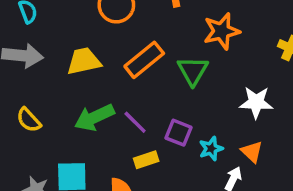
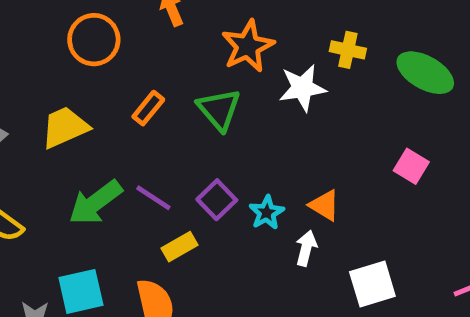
orange rectangle: (144, 60) -> (148, 108), size x0.6
white star: (256, 102) -> (302, 88), moved
purple square: (179, 133) -> (217, 200), turned 36

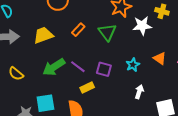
purple square: (217, 200) -> (104, 69), turned -35
orange triangle: (324, 205) -> (160, 58), moved
cyan star: (267, 213) -> (133, 65), moved

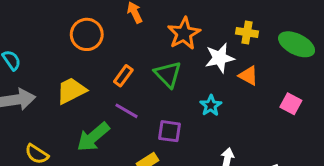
orange triangle: (160, 58) -> (248, 76), moved
cyan star: (133, 65) -> (211, 105), moved
purple line: (78, 67) -> (127, 111), moved

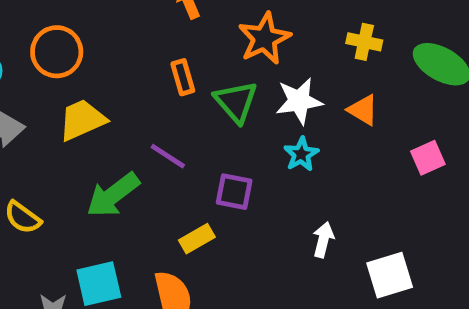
orange circle: (87, 34) -> (57, 52), moved
white star: (220, 58) -> (299, 101), moved
orange rectangle: (123, 76) -> (183, 77), moved, turned -55
pink square: (291, 104) -> (428, 158), turned 35

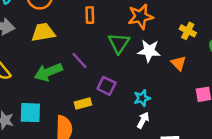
orange rectangle: (183, 77) -> (90, 15), moved
cyan star: (301, 154) -> (142, 98), moved

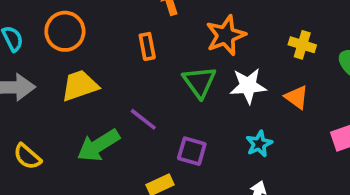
cyan star: (142, 98) -> (259, 144), moved

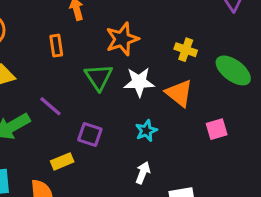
orange triangle: (297, 97) -> (179, 93), size x1.4

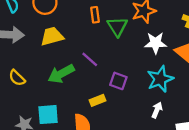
green triangle: (99, 77) -> (117, 27), moved
cyan star: (146, 131) -> (160, 79), size x1.6

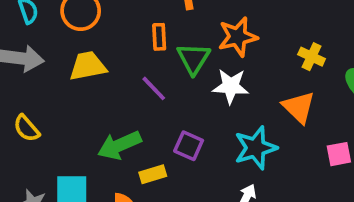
white star: (156, 43) -> (231, 86), moved
purple line: (90, 59) -> (154, 88), moved
green arrow: (61, 74) -> (119, 145), moved

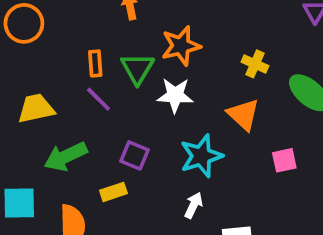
orange rectangle: (159, 37) -> (95, 63), moved
yellow trapezoid: (88, 66) -> (36, 108), moved
yellow rectangle: (153, 174) -> (113, 192), moved

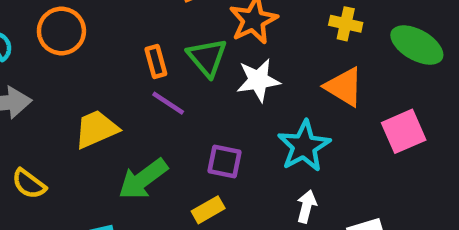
pink square: (284, 160) -> (404, 131), size x1.4

